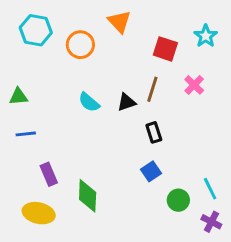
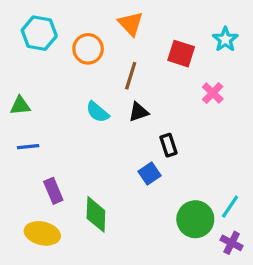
brown line: (152, 89) -> (131, 76), moved
blue square: (151, 171) -> (150, 173), moved
cyan line: (210, 189) -> (230, 207), turned 60
green circle: (178, 200) -> (195, 219), size x1.5

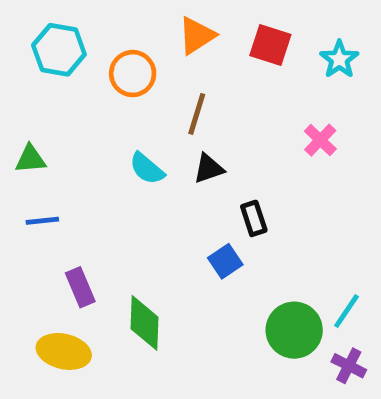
orange triangle: (131, 24) -> (197, 36), turned 40
red square: (181, 54) -> (270, 45), moved

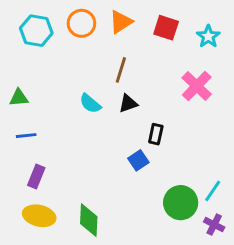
orange circle: (133, 74) -> (81, 23), moved
pink cross: (320, 140) -> (197, 86), size x1.5
black rectangle: (254, 218) -> (156, 134), turned 30
purple rectangle: (80, 287) -> (36, 176), moved, turned 45
green diamond: (144, 323) -> (89, 220), moved

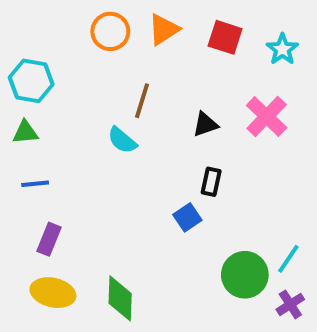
cyan hexagon: (36, 31) -> (31, 81), moved
brown line: (121, 70) -> (142, 101), moved
black triangle: (128, 104) -> (205, 124), moved
purple cross: (214, 225) -> (290, 304), turned 30

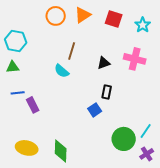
pink cross: (267, 116) -> (135, 59), turned -30
purple rectangle: (49, 239) -> (33, 105), moved, turned -49

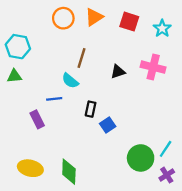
black rectangle: (107, 92) -> (91, 109), moved
blue line: (18, 93) -> (54, 99), moved

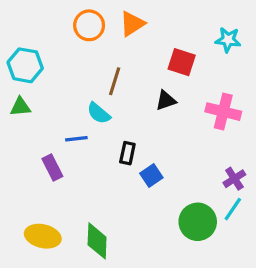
red square: (129, 22) -> (182, 62), moved
cyan star: (162, 28) -> (228, 40), turned -30
pink cross: (153, 67) -> (223, 112), moved
purple cross: (167, 175) -> (234, 179), moved

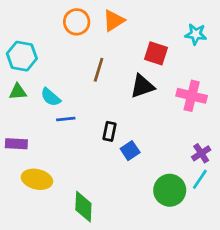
black triangle: (166, 100) -> (142, 86), size x1.4
cyan semicircle: (99, 113) -> (51, 97), moved
purple rectangle: (52, 167) -> (16, 144), moved, turned -60
yellow ellipse: (43, 236) -> (37, 179), moved

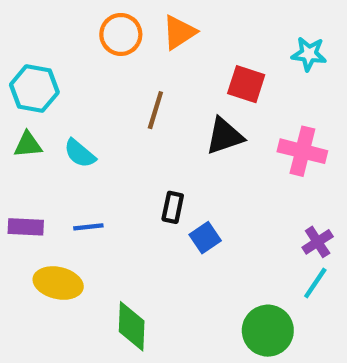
blue line: (66, 119) -> (88, 227), moved
green circle: (170, 190) -> (268, 331), moved

